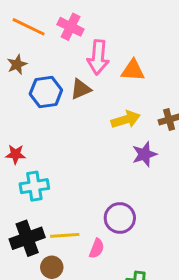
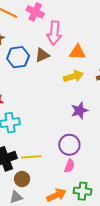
orange triangle: (133, 70) -> (77, 52), moved
purple star: (144, 154) -> (79, 111), moved
pink semicircle: (97, 248) -> (69, 166), moved

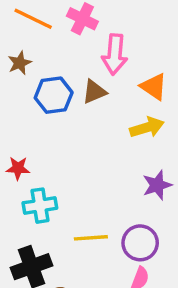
orange triangle: (77, 52) -> (154, 87), turned 30
yellow line: (31, 157) -> (91, 238), moved

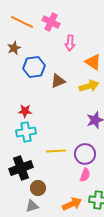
pink arrow: (115, 54) -> (70, 43), size x0.7
brown triangle: (94, 92) -> (58, 81), moved
red star: (18, 168) -> (25, 111), moved

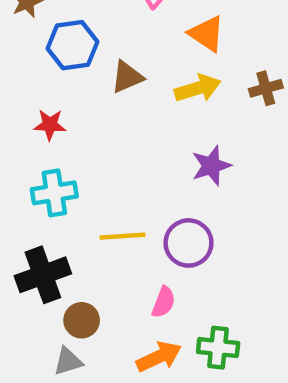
red star: (25, 111) -> (50, 125), moved
pink semicircle: (85, 175) -> (163, 302), moved

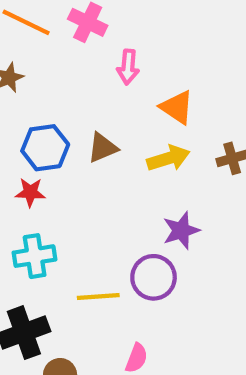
blue hexagon: (72, 45) -> (45, 148), moved
purple circle: (188, 243) -> (154, 277), moved

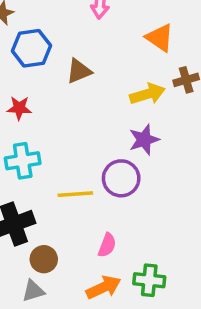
orange triangle: (177, 107) -> (160, 38), moved
blue hexagon: (45, 148) -> (31, 48), moved
yellow arrow: (168, 158) -> (147, 94), moved

